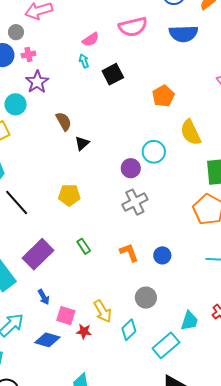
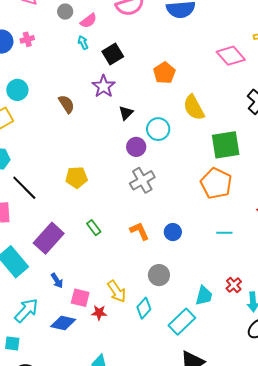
gray circle: (16, 32) -> (65, 12), moved
purple star: (37, 82) -> (104, 86), moved
black triangle: (82, 143) -> (126, 113), moved

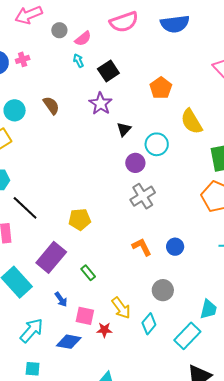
brown semicircle: (66, 104) -> (51, 105), moved
yellow pentagon: (76, 177) -> (80, 219), moved
green rectangle: (94, 228) -> (88, 273), moved
cyan square: (12, 343) -> (33, 369), moved

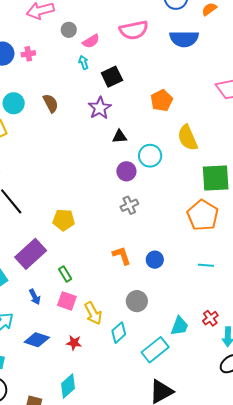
black triangle: (124, 129) -> (120, 136), turned 35
gray cross: (143, 196) -> (129, 205), size x0.7
pink square: (85, 316) -> (67, 301), moved
red star: (104, 330) -> (74, 343), moved

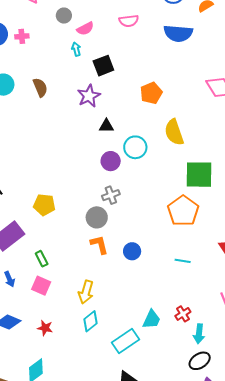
pink semicircle: (134, 30) -> (129, 21), size x0.7
gray circle: (137, 301) -> (97, 217), moved
yellow arrow: (93, 313) -> (86, 292), moved, turned 40

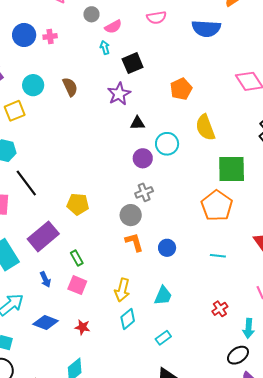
cyan trapezoid: (152, 319) -> (163, 296), moved
cyan arrow: (199, 334) -> (248, 328), moved
cyan rectangle: (126, 341) -> (163, 338), size x0.6

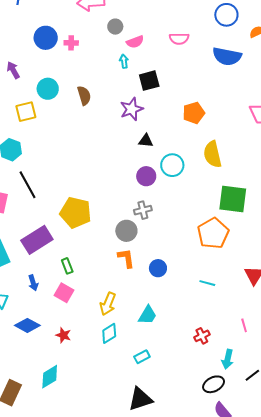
yellow pentagon: (78, 204) -> (76, 213), size x1.4

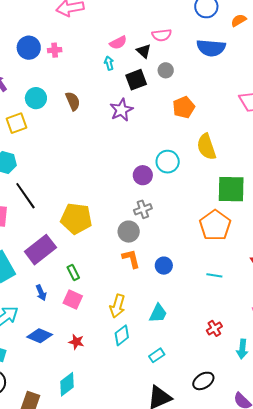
gray circle: (115, 27) -> (166, 70), moved
black triangle: (146, 141) -> (144, 51), moved, turned 42
black ellipse: (214, 384) -> (203, 381), moved

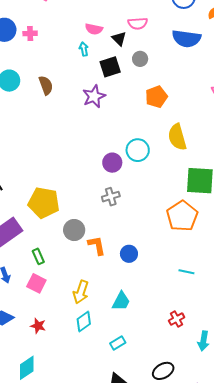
pink semicircle: (118, 43) -> (94, 29), turned 36
gray circle: (129, 232) -> (74, 230), moved
cyan line: (214, 275) -> (186, 272), moved

